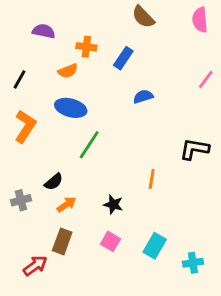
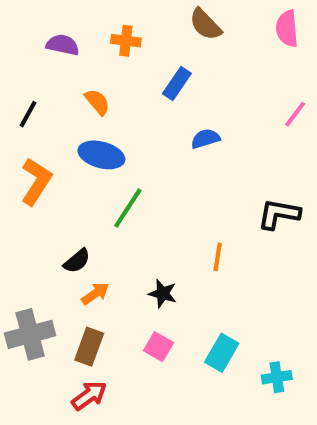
orange cross: (86, 47) -> (126, 41), moved
orange semicircle: (68, 71) -> (97, 102), turned -108
gray cross: (21, 200) -> (30, 334), moved, size x1.6
red arrow: (35, 266) -> (89, 396), moved

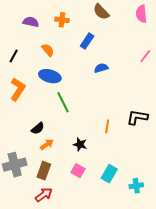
green line: (128, 208) -> (63, 102), turned -60
black L-shape: (279, 214) -> (137, 117), moved

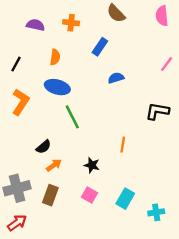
orange semicircle: (48, 50) -> (55, 57), turned 48
black L-shape: (137, 117) -> (157, 111), moved
red arrow: (44, 195) -> (17, 223), moved

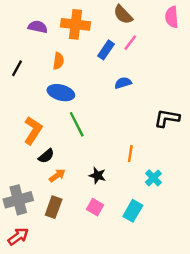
orange cross: (71, 23) -> (76, 24), size x1.6
pink line: (167, 64) -> (130, 43), moved
orange L-shape: (21, 102) -> (33, 130), moved
cyan cross: (156, 212) -> (153, 178), moved, turned -35

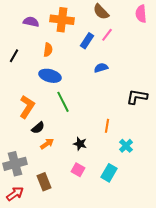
brown rectangle: (54, 207) -> (44, 182), moved, turned -42

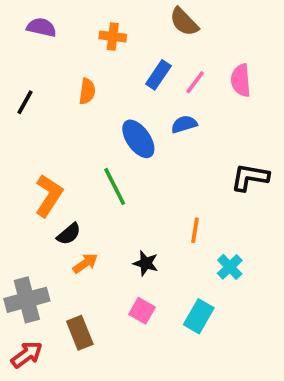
pink semicircle: (141, 14) -> (241, 80), moved
orange cross: (62, 20) -> (113, 36), size x0.6
purple semicircle: (31, 22) -> (41, 27), moved
pink line: (107, 35) -> (195, 82), moved
blue ellipse: (50, 76) -> (138, 139), moved, turned 40

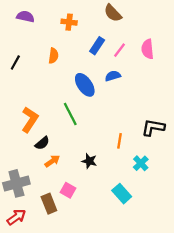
black L-shape: (250, 177) -> (153, 127), moved
pink square: (142, 311) -> (68, 190), moved
cyan rectangle: (199, 316) -> (122, 194), turned -72

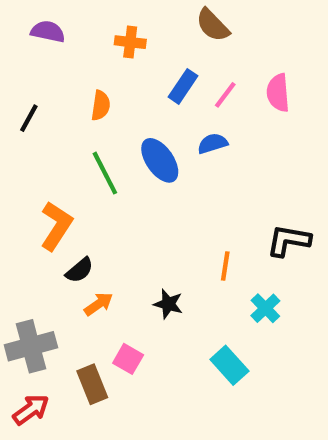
green line: (70, 114) -> (105, 173), moved

